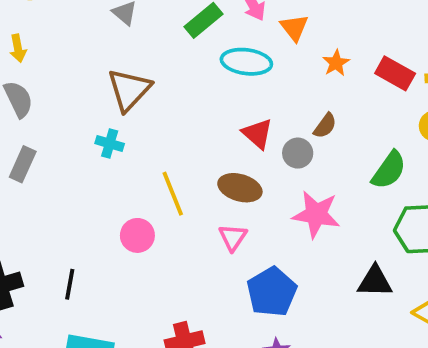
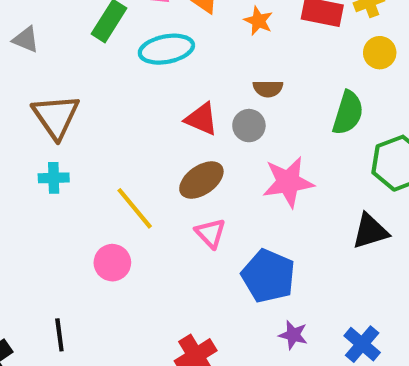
brown semicircle: (325, 126) -> (268, 89), turned 72
brown ellipse: (240, 188) -> (201, 180), turned -33

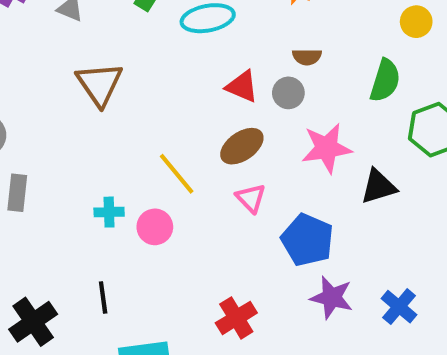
cyan cross: (54, 178) -> (109, 212), moved
black triangle: (370, 231) -> (378, 187), moved
purple star: (293, 335) -> (332, 298), size x1.5

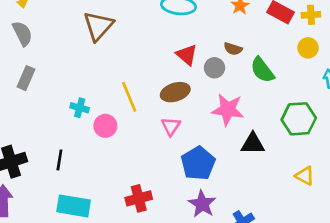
green semicircle: (385, 80) -> (262, 70), moved, turned 108

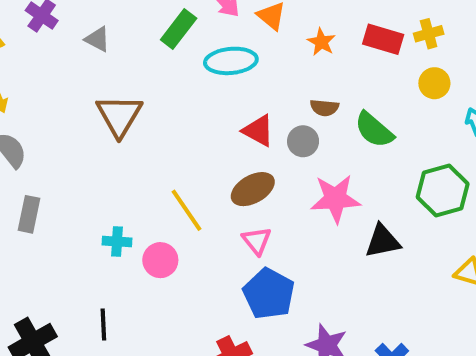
blue pentagon: (198, 163) -> (269, 294), moved

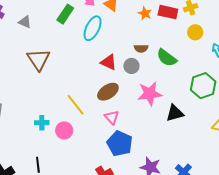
orange star: (321, 42) -> (145, 13), moved
cyan ellipse: (231, 61) -> (93, 28), turned -55

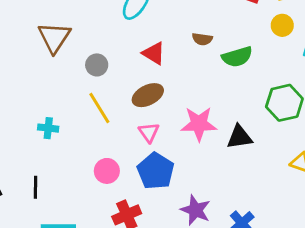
green semicircle: (167, 58) -> (237, 57), turned -60
gray circle: (131, 66) -> (97, 65), moved
pink star: (150, 94) -> (199, 124), moved
pink circle: (64, 130) -> (107, 171), moved

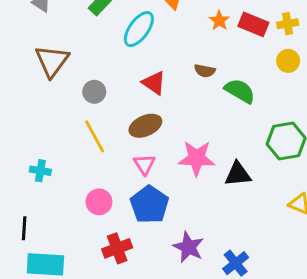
green semicircle: (237, 57) -> (240, 91), turned -136
cyan cross: (48, 128) -> (40, 171), moved
black line: (36, 187) -> (24, 228), moved

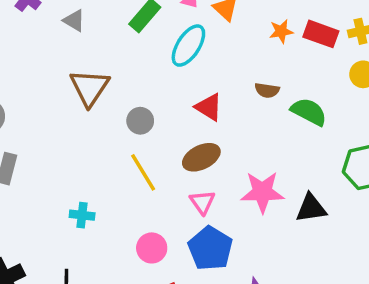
orange star: (219, 21) -> (281, 31), turned 30

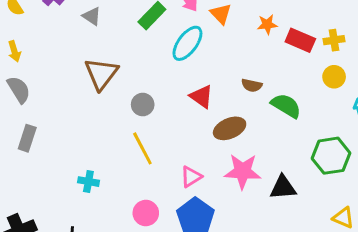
orange star: (281, 31) -> (267, 24), moved
brown ellipse: (201, 157) -> (230, 128), moved
pink triangle: (202, 202) -> (191, 177), turned 30

